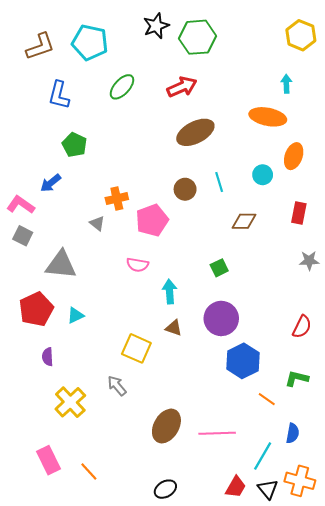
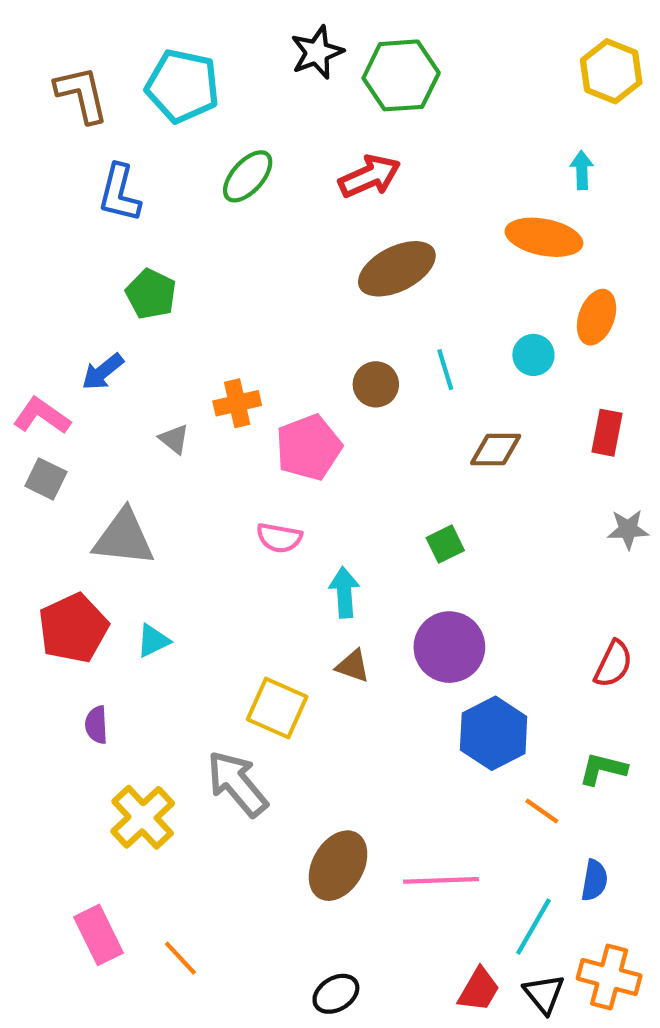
brown L-shape: (40, 47) -> (82, 94), turned -84
gray triangle: (97, 223) -> (174, 439), moved
gray arrow: (117, 386) -> (237, 784), size x1.6

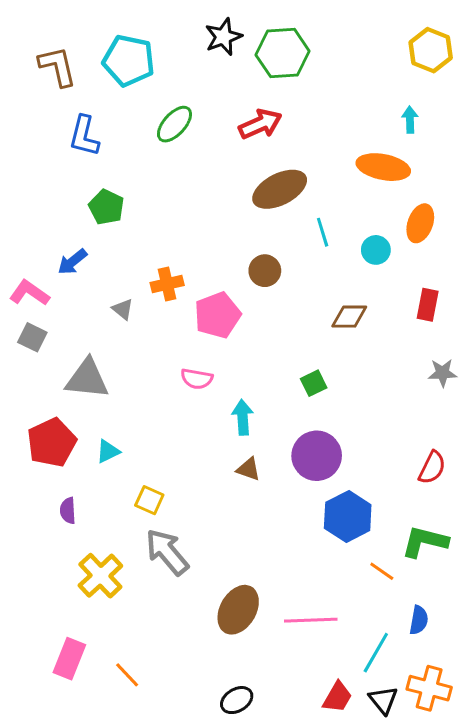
cyan line: (445, 370) -> (323, 232), moved
yellow square: (277, 708) -> (149, 500), moved, size x0.7
green L-shape: (603, 769) -> (425, 542), size x1.4
pink rectangle: (98, 935) -> (69, 659), turned 48

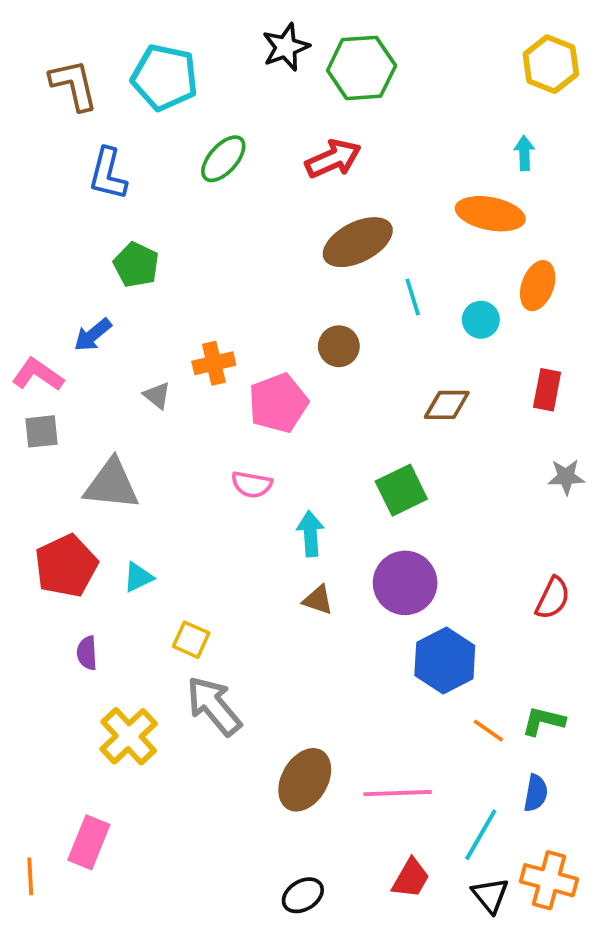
gray square: (32, 337) -> (42, 431), turned -32
green square: (314, 383) -> (401, 490), size x1.5
green L-shape: (425, 542) -> (543, 721), moved, size x0.7
orange line: (127, 675) -> (30, 876), moved, turned 40
red trapezoid: (337, 697) -> (411, 878), moved

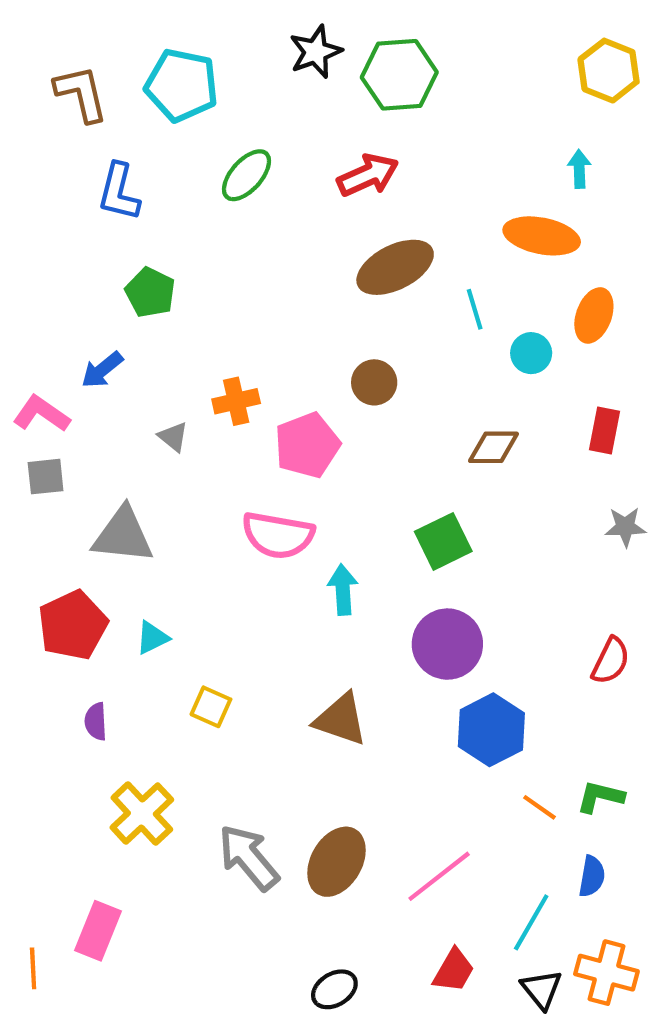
cyan line: (413, 297) -> (475, 309), moved
pink semicircle: (252, 484) -> (278, 535), size x1.6
brown triangle: (318, 600) -> (341, 719), moved, size x1.6
gray arrow: (214, 706) -> (249, 857), moved
pink line: (398, 793) -> (439, 876), turned -36

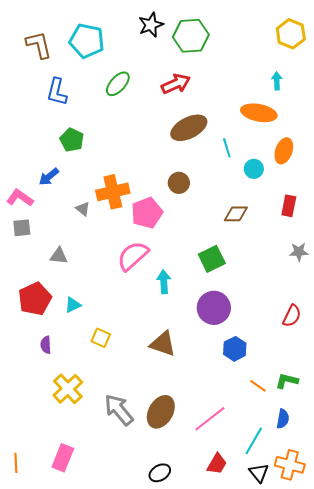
orange cross: (236, 401) -> (113, 192), size x1.5
gray triangle: (123, 535) -> (59, 256), size x0.6
pink semicircle: (278, 535) -> (133, 256), turned 128
blue hexagon: (491, 730) -> (235, 349), size x0.7
pink rectangle: (98, 931) -> (63, 458), moved

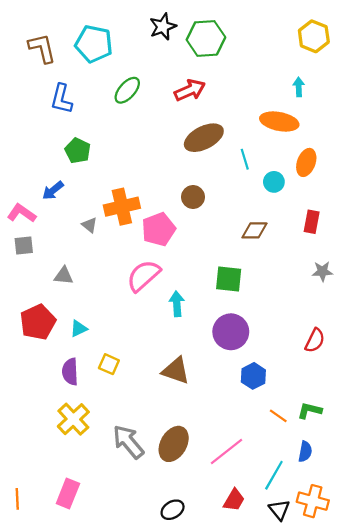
green square: (212, 259) -> (229, 279), turned 32
purple semicircle: (46, 345) -> (70, 372), moved, size x1.4

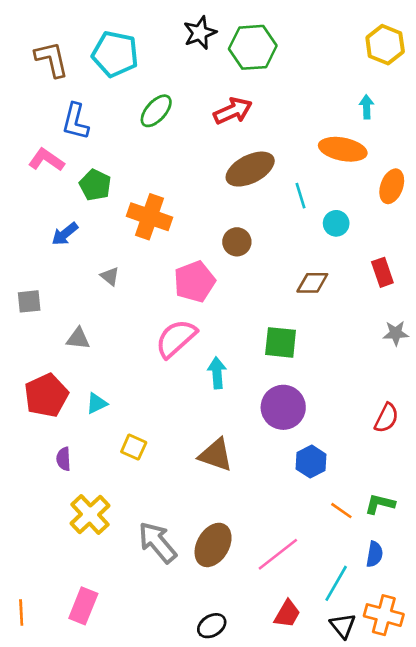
orange ellipse: (306, 162) -> (392, 186), moved
orange cross: (122, 207) -> (150, 217), moved, turned 32
pink L-shape: (22, 213) -> (46, 160), moved
red rectangle: (312, 222) -> (382, 272), turned -30
purple semicircle: (70, 372) -> (64, 459), moved, size x0.7

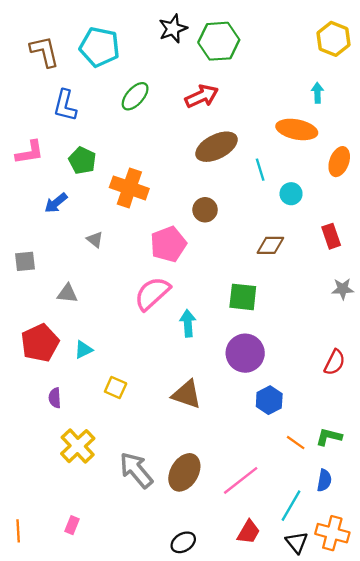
pink L-shape: (46, 160) -> (30, 152), moved, turned 136
pink rectangle: (83, 606) -> (72, 525), size x0.6

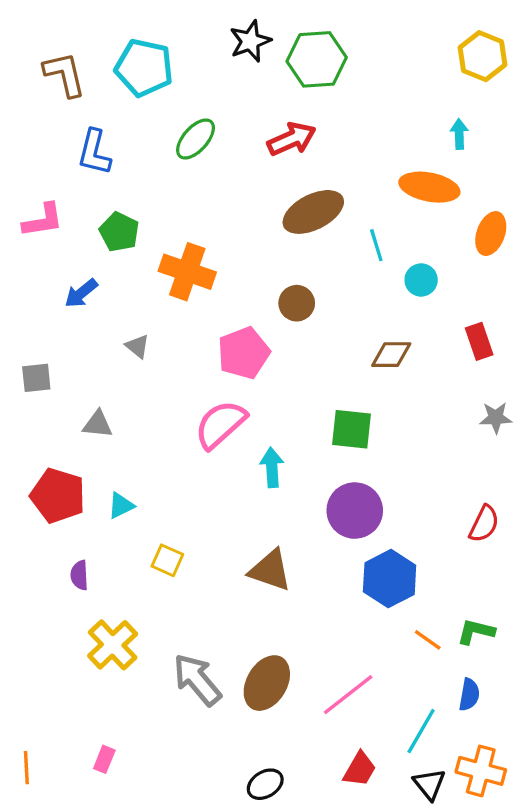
red pentagon: (40, 343) -> (58, 496), turned -30
blue hexagon: (269, 400) -> (390, 579), size x1.4

